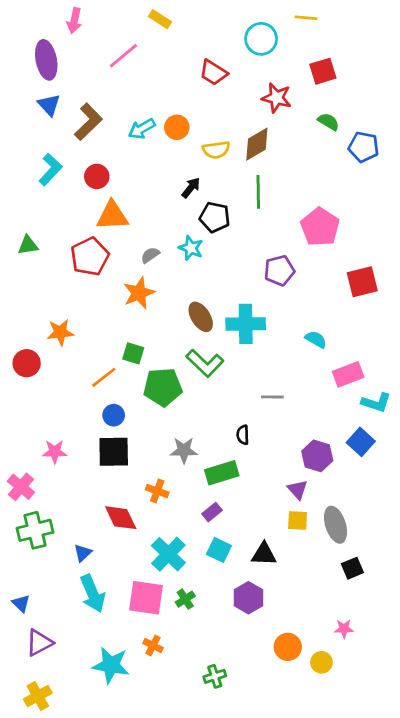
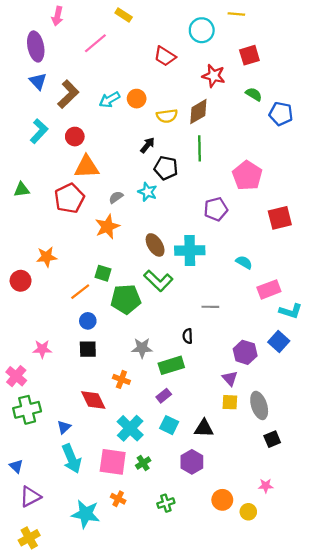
black square: (114, 452) -> (88, 349), size x0.7
green cross: (215, 676) -> (166, 503), moved

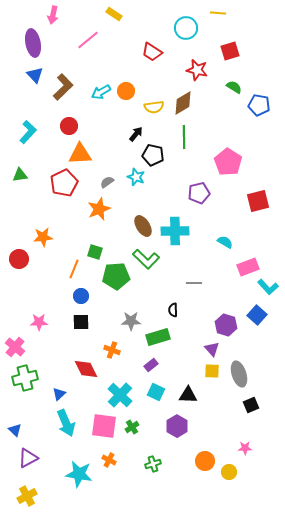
cyan L-shape: (39, 131) -> (28, 132), moved
orange line: (80, 292) -> (74, 269), turned -30
cyan L-shape: (291, 311) -> (268, 287), turned 30

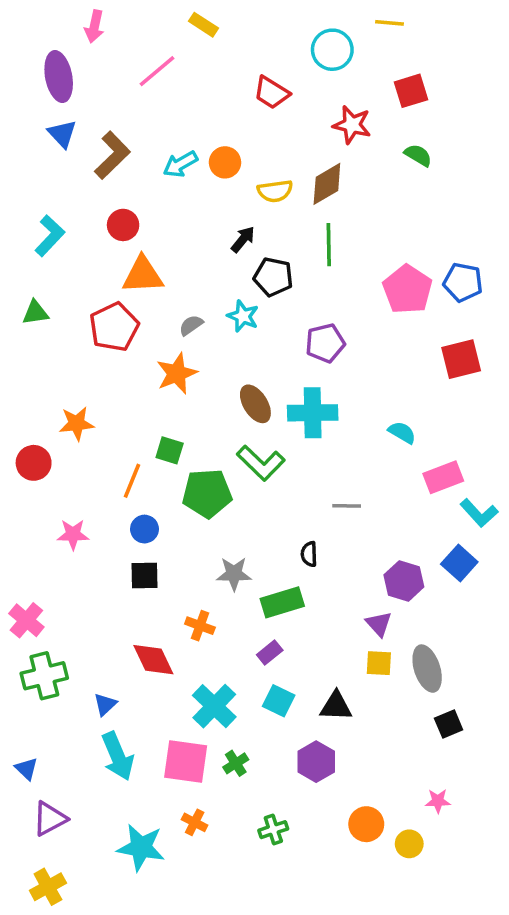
blue pentagon: (259, 105) -> (463, 282), moved
purple pentagon: (199, 193) -> (325, 343), moved
pink star: (39, 322) -> (73, 534), moved

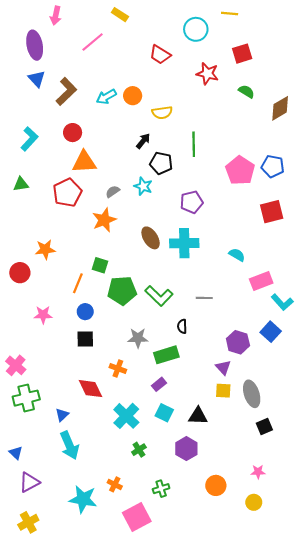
brown diamond: (327, 184) -> (280, 108), moved
green L-shape: (261, 463) -> (159, 296), moved
pink square: (186, 762) -> (137, 517), moved, turned -36
yellow circle: (409, 844) -> (254, 502), moved

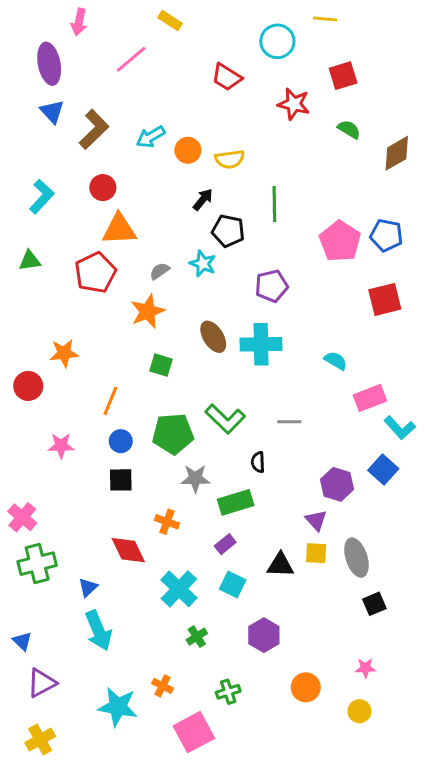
orange circle: (133, 96) -> (188, 150), moved
green square: (100, 265) -> (161, 365), moved
green pentagon: (122, 291) -> (173, 434), moved
black triangle: (198, 416) -> (280, 565), moved

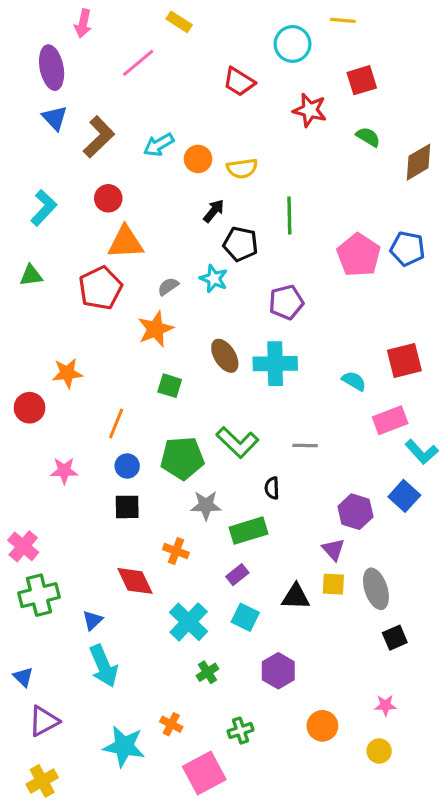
red square: (385, 299) -> (404, 360), moved

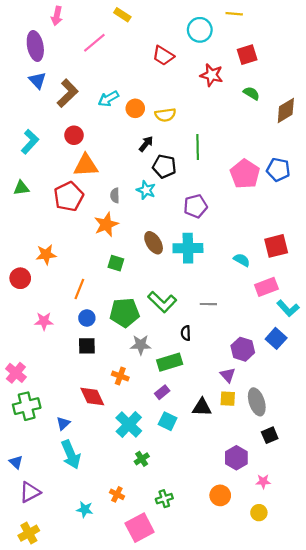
gray semicircle: (168, 286) -> (115, 195), turned -56
purple hexagon: (278, 671) -> (236, 458), moved
cyan star: (124, 746) -> (85, 509), size x0.6

